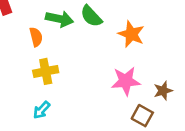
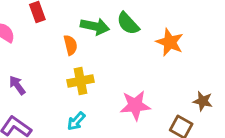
pink star: (126, 81) -> (135, 105), moved
brown star: (163, 91) -> (203, 101), turned 30

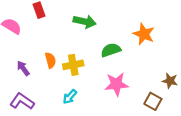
green semicircle: (128, 23) -> (111, 50), moved, turned 114
orange semicircle: (70, 45) -> (50, 60), moved

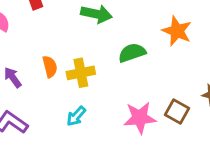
pink star: (116, 84) -> (140, 118), moved
brown square: (153, 101) -> (177, 112), moved

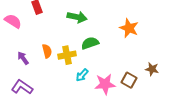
green semicircle: (132, 53) -> (90, 43), moved
cyan arrow: (76, 116) -> (82, 75), moved

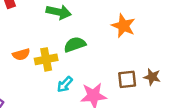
orange semicircle: (47, 51) -> (21, 54), turned 88
brown square: (129, 80) -> (127, 79), moved, turned -35

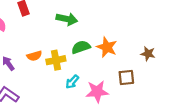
orange star: (123, 26) -> (107, 47), moved
brown star: (152, 77) -> (148, 54), moved

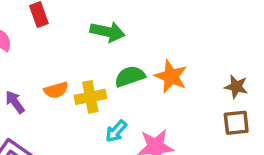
brown square: (126, 77) -> (236, 123), moved

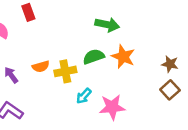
green arrow: (108, 32) -> (107, 25), moved
brown square: (236, 123) -> (170, 90), turned -36

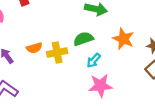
orange star: (123, 57) -> (123, 39), moved
cyan arrow: (84, 96) -> (94, 60), moved

